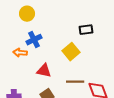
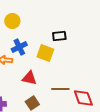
black rectangle: (86, 30) -> (59, 36), moved
yellow square: (71, 52) -> (45, 53), moved, turned -30

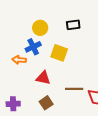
yellow circle: (12, 21) -> (40, 28), moved
black rectangle: (59, 36) -> (73, 25), moved

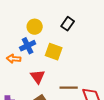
black rectangle: (73, 25) -> (68, 24), turned -48
red triangle: (43, 78) -> (38, 77), turned 42

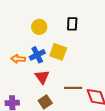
black rectangle: (68, 24) -> (72, 24), turned -32
blue cross: (28, 46) -> (37, 55), moved

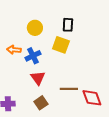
yellow square: (58, 52) -> (61, 45), moved
orange arrow: (18, 59) -> (14, 50), moved

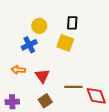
orange arrow: (14, 50) -> (18, 70), moved
blue cross: (33, 56) -> (29, 45), moved

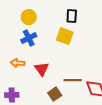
yellow circle: (39, 26) -> (29, 17), moved
brown square: (45, 101) -> (55, 94), moved

